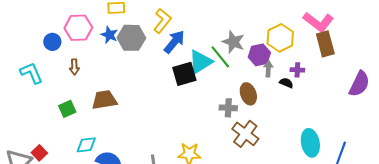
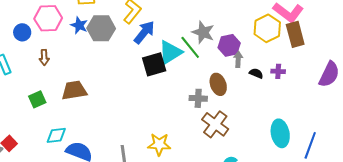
yellow hexagon: (280, 38) -> (267, 28), moved
purple cross: (297, 70) -> (278, 71), moved

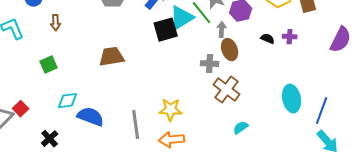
gray arrow: (238, 59) -> (222, 30), moved
brown trapezoid: (74, 90) -> (112, 57), moved

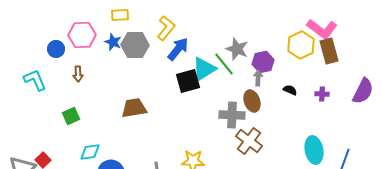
gray arrow: (222, 30) -> (258, 78), moved
purple cross: (290, 37) -> (322, 94), moved
gray cross: (210, 64) -> (232, 115), size x1.4

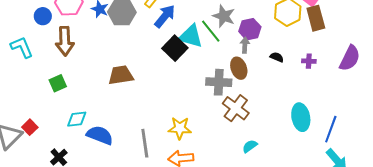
cyan triangle: (204, 69) -> (191, 36), turned 48
brown arrow: (78, 74) -> (65, 41), size x1.8
black square: (188, 81) -> (175, 48), turned -30

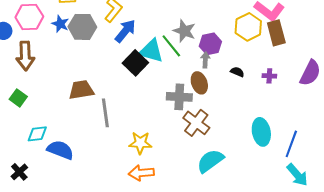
green square: (58, 83) -> (18, 98), turned -30
gray line: (145, 143) -> (105, 113), moved
cyan semicircle: (250, 146) -> (210, 161), size x1.8

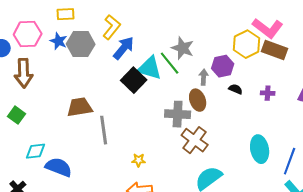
brown rectangle: (276, 33) -> (275, 50), turned -55
purple hexagon: (210, 44) -> (223, 66), moved
yellow star: (140, 143) -> (139, 160), size x0.6

